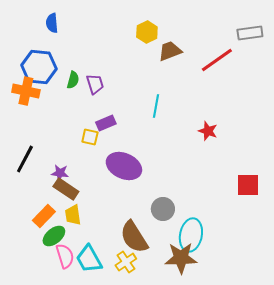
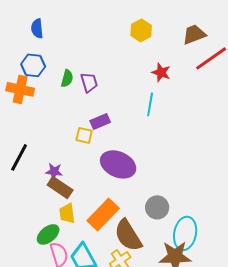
blue semicircle: (52, 23) -> (37, 28), moved
brown trapezoid: (170, 51) -> (194, 34), moved
blue hexagon: (39, 67) -> (33, 65), size x0.7
red star: (208, 131) -> (161, 72), moved
orange rectangle: (44, 216) -> (103, 214), moved, size x1.4

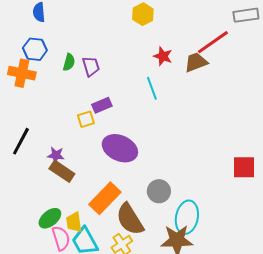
brown trapezoid: (194, 34) -> (196, 62), moved
cyan line: (150, 104) -> (152, 88), turned -30
yellow square: (84, 135) -> (86, 119), turned -30
yellow trapezoid: (67, 213) -> (74, 222), moved

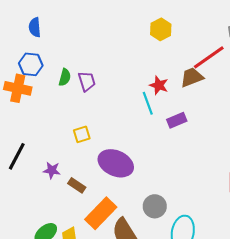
yellow hexagon: (143, 14) -> (161, 29), moved
red star: (163, 56) -> (159, 85), moved
purple rectangle: (102, 105) -> (177, 120), moved
brown rectangle: (62, 171) -> (77, 185), moved, size x0.7

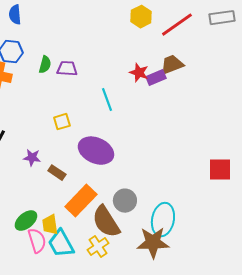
red line: (209, 57) -> (177, 25), moved
purple trapezoid: (87, 81) -> (67, 69), turned -70
cyan line: (148, 103) -> (107, 100), moved
purple rectangle: (177, 120) -> (156, 78), moved
gray circle: (155, 206) -> (125, 201), moved

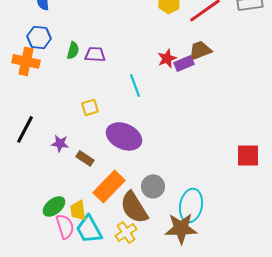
red star: (139, 73) -> (167, 58), turned 30

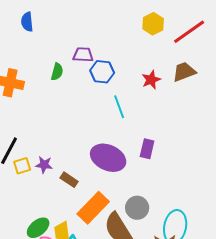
blue hexagon: (39, 37) -> (102, 72), moved
purple trapezoid: (95, 54) -> (83, 55), moved
purple rectangle: (184, 63) -> (147, 149), moved, turned -54
yellow square: (90, 107) -> (22, 166), moved

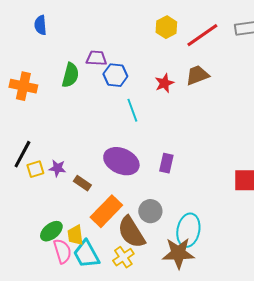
green semicircle: (57, 72) -> (70, 75), size x1.4
purple rectangle: (147, 149) -> (166, 163), moved

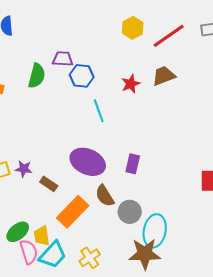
gray circle: (150, 211) -> (130, 212), moved
brown semicircle: (131, 232) -> (105, 196), moved, size x0.7
cyan trapezoid: (86, 254) -> (53, 255), turned -108

